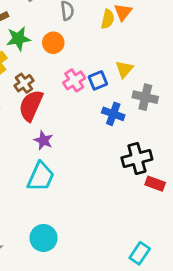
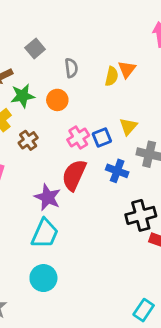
red semicircle: (31, 106) -> (74, 175), moved
purple star: (43, 140) -> (48, 197), size x1.4
cyan circle: (43, 238) -> (43, 278), moved

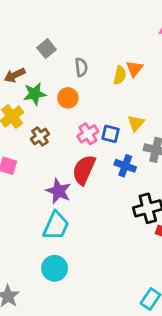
blue square: (102, 138) -> (111, 134), turned 36

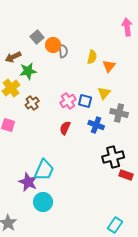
orange triangle: (134, 69) -> (109, 66), moved
orange circle: (68, 98) -> (53, 45), moved
red semicircle: (84, 170) -> (65, 128), size x0.6
purple star: (59, 191) -> (28, 182), moved

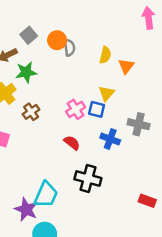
gray square: (37, 37) -> (29, 35), moved
yellow triangle: (104, 93) -> (106, 93), moved
red semicircle: (65, 128) -> (72, 143), turned 104
black cross: (113, 157) -> (88, 179), moved, turned 30

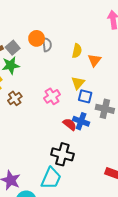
gray square: (29, 35) -> (13, 48), moved
blue square: (97, 109) -> (85, 96), moved
red semicircle: (72, 143) -> (70, 124), moved
cyan trapezoid: (46, 195) -> (51, 178), moved

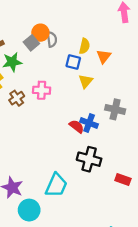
gray square: (13, 48) -> (31, 43), moved
pink cross: (52, 96) -> (42, 90), moved, turned 35
blue square: (85, 96) -> (73, 62), moved
black cross: (62, 154) -> (89, 159), moved

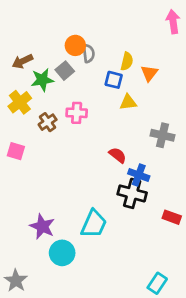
gray square: (31, 43) -> (65, 71), moved
yellow triangle: (86, 81) -> (128, 102), turned 42
blue cross: (89, 123) -> (139, 175), moved

